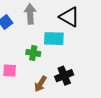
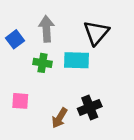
black triangle: (69, 17) -> (96, 33), turned 40
green cross: (33, 53) -> (43, 63), moved

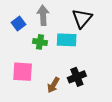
pink square: (20, 101) -> (23, 72), size x1.5

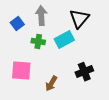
cyan rectangle: (67, 40) -> (64, 40), turned -30
black cross: (77, 77) -> (84, 72), moved

